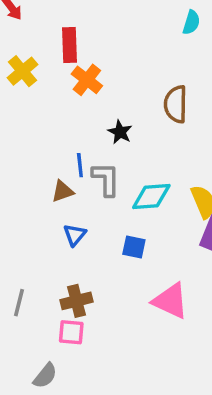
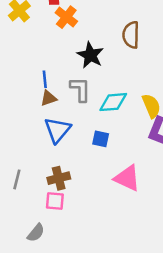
black star: (120, 132) -> (90, 55), size x1.5
blue line: (80, 165) -> (45, 79), moved
blue triangle: (75, 235) -> (57, 130), size x1.6

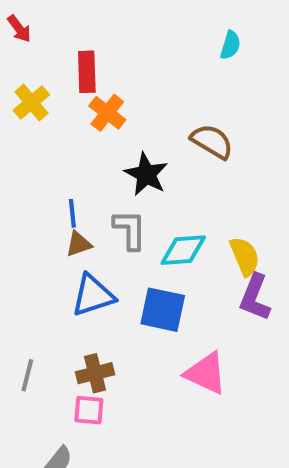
brown semicircle: (131, 35) -> (212, 141), turned 120
blue triangle: (57, 130) -> (93, 295), turned 32
blue square: (101, 139) -> (163, 310), size x1.6

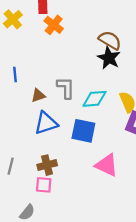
black star: (146, 174) -> (109, 58), moved
blue line: (72, 213) -> (15, 74), moved

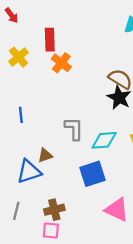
brown triangle: (38, 95) -> (45, 155), moved
blue triangle: (46, 123) -> (29, 172), moved
blue square: (83, 131) -> (93, 174), turned -30

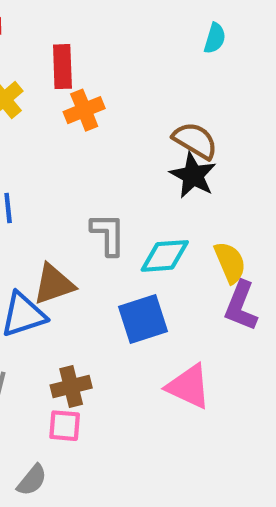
orange cross: (61, 63) -> (84, 110), turned 30
brown triangle: (45, 155) -> (54, 284), size x1.5

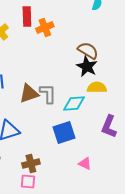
orange cross: (84, 110) -> (45, 28), moved
yellow semicircle: (230, 262) -> (97, 88), moved, turned -66
brown triangle: (54, 284) -> (29, 94), moved
pink triangle: (189, 387) -> (85, 164), size x0.6

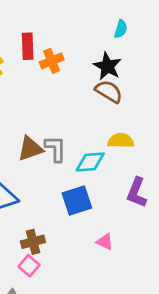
black star: (87, 67) -> (107, 66), moved
pink square: (28, 182) -> (29, 266), turned 35

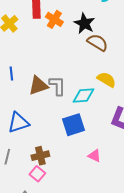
orange cross: (52, 61) -> (54, 19), turned -36
black star: (107, 66) -> (84, 23), moved
yellow semicircle: (121, 141) -> (106, 80), turned 30

